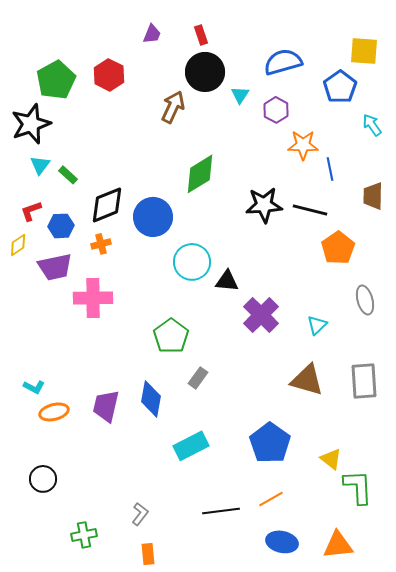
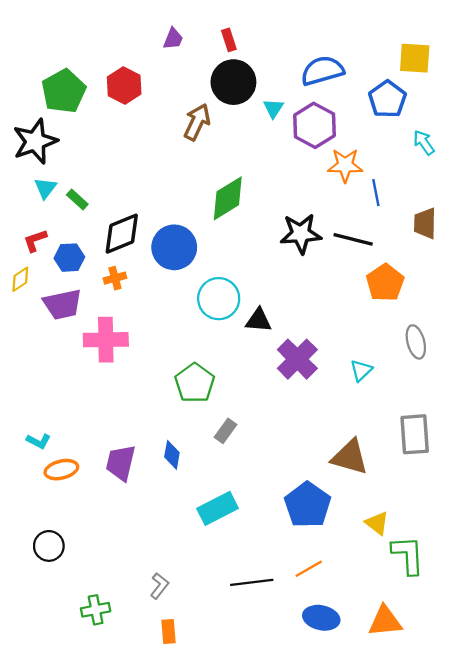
purple hexagon: (276, 110) -> (314, 125), size x1.5
brown triangle: (307, 380) -> (350, 457), moved
blue diamond: (151, 399) -> (172, 455), size x0.7

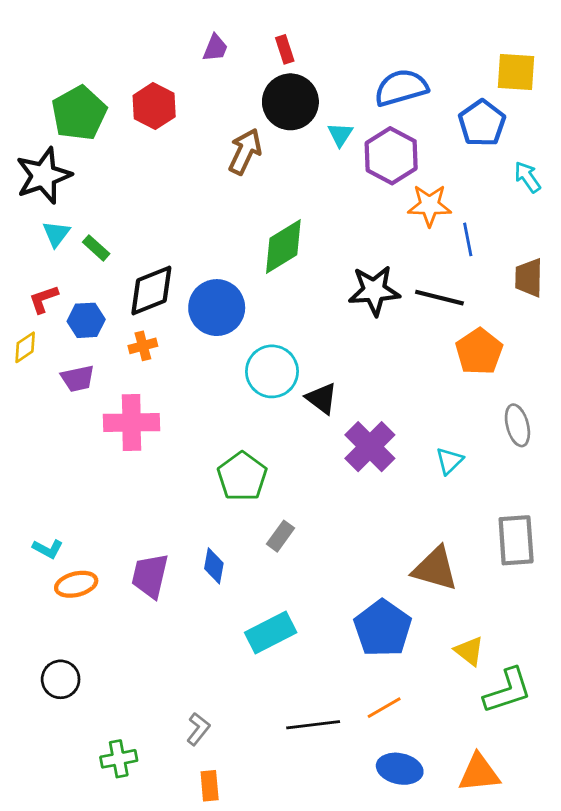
purple trapezoid: (63, 304) -> (78, 379), size x0.7
black triangle: (259, 320) -> (322, 398), turned 32
green L-shape: (408, 555) -> (508, 691), turned 75

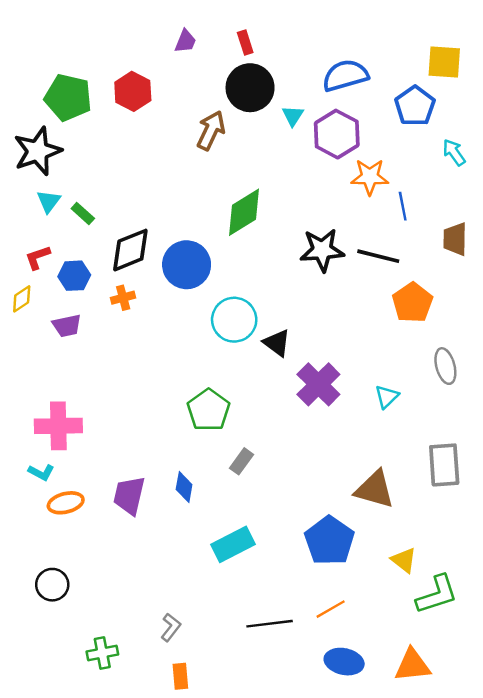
green pentagon: (79, 113) -> (68, 97), turned -30
pink cross: (132, 422) -> (58, 426), moved

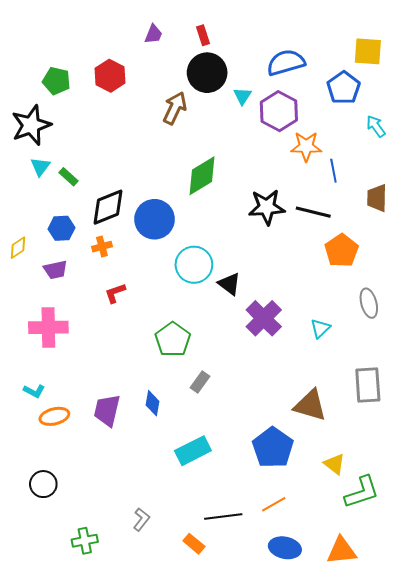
green pentagon: (68, 97) -> (56, 81), size x0.7
red L-shape: (38, 257) -> (115, 293), moved
pink cross: (58, 426) -> (48, 327), moved
orange rectangle: (180, 676) -> (194, 544), moved, turned -45

